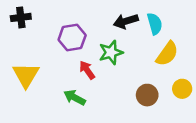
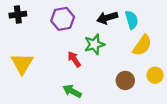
purple hexagon: (72, 37) -> (63, 19), moved
green arrow: (75, 98) -> (72, 91), moved

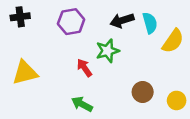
yellow semicircle: (142, 45) -> (173, 41), moved
yellow triangle: (22, 63) -> (25, 73), turned 45
yellow circle: (155, 75) -> (177, 100), moved

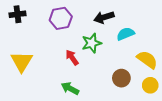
cyan semicircle: (150, 23) -> (126, 34), moved, turned -96
yellow semicircle: (173, 41) -> (147, 60), moved, turned -90
yellow triangle: (25, 73) -> (22, 62), turned -45

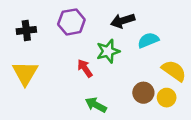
black cross: (17, 14) -> (26, 30), moved
yellow circle: (150, 85) -> (167, 98), moved
green arrow: (70, 88) -> (96, 105), moved

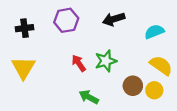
cyan semicircle: (148, 40) -> (154, 32), moved
green star: (108, 51) -> (106, 61), moved

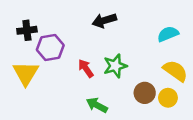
black arrow: (114, 19) -> (104, 21), moved
purple hexagon: (66, 20) -> (50, 47), moved

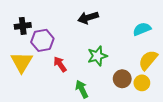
red arrow: (86, 68) -> (60, 64), moved
yellow semicircle: (175, 71) -> (148, 60), turned -85
green arrow: (97, 105) -> (82, 89), turned 36

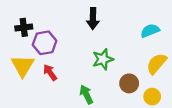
black arrow: (88, 18) -> (93, 19), turned -72
red arrow: (60, 64) -> (50, 72), moved
yellow circle: (142, 83) -> (152, 97), moved

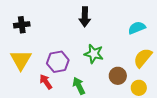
purple hexagon: (45, 43) -> (58, 62), moved
green star: (103, 59) -> (94, 54), turned 30
red arrow: (50, 72) -> (46, 82), moved

